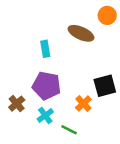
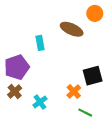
purple pentagon: (46, 86) -> (17, 67), moved, turned -30
green line: (69, 130) -> (85, 113), moved

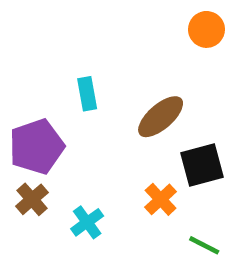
brown ellipse: (72, 29) -> (161, 117), moved, turned -65
green line: (85, 113) -> (204, 245), moved

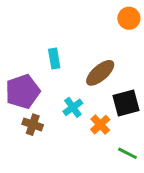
brown cross: (32, 199) -> (33, 125), moved, turned -30
cyan cross: (87, 222) -> (73, 107), moved

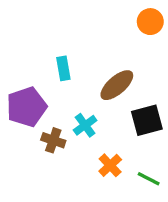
brown cross: (33, 125) -> (53, 140), moved
orange cross: (100, 125) -> (110, 165), moved

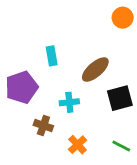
cyan cross: (85, 125) -> (69, 102), turned 30
brown cross: (53, 140) -> (43, 126), moved
orange cross: (110, 165) -> (78, 145), moved

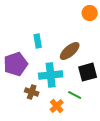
cyan cross: (69, 102) -> (51, 75), size x1.6
green line: (121, 146) -> (75, 95), moved

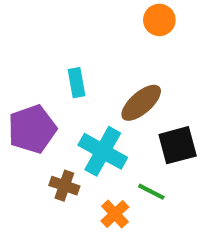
orange circle: (90, 13) -> (159, 20), moved
cyan cross: (51, 75) -> (103, 151), turned 35

